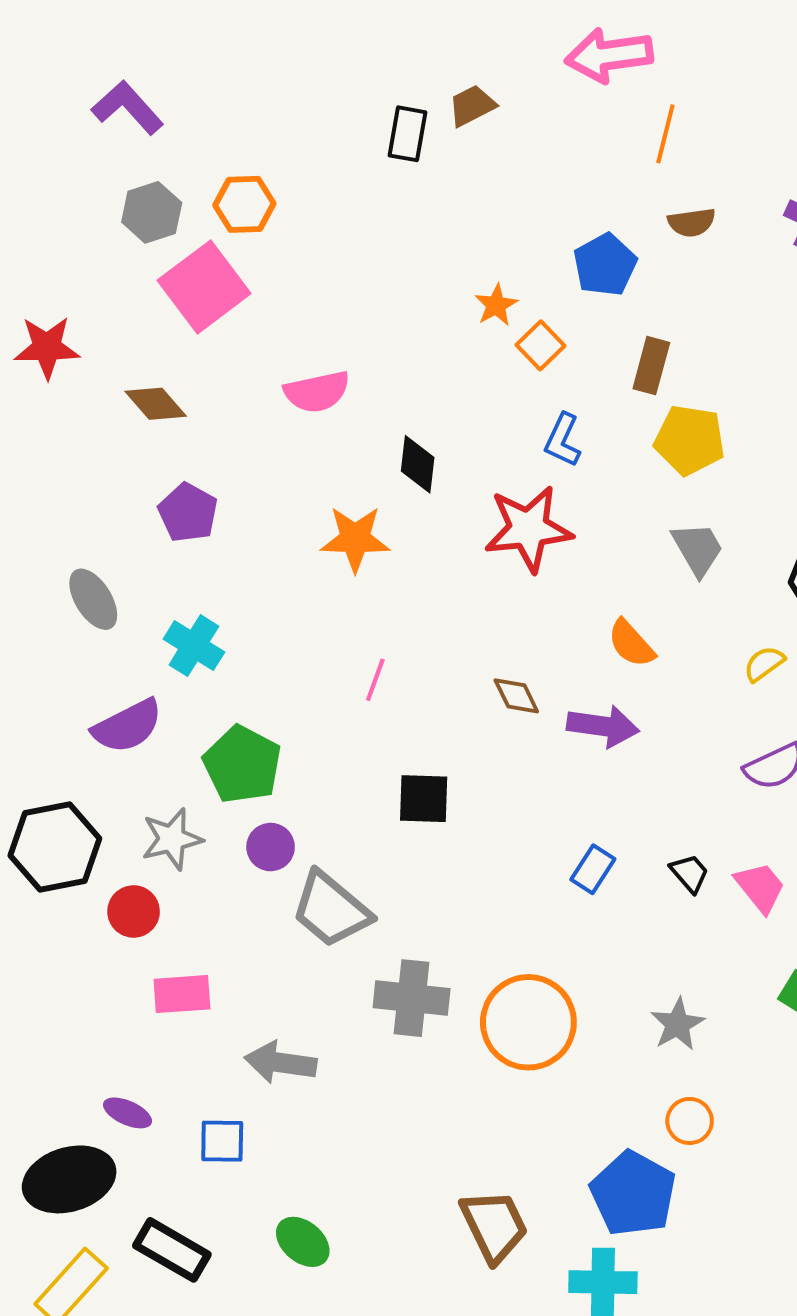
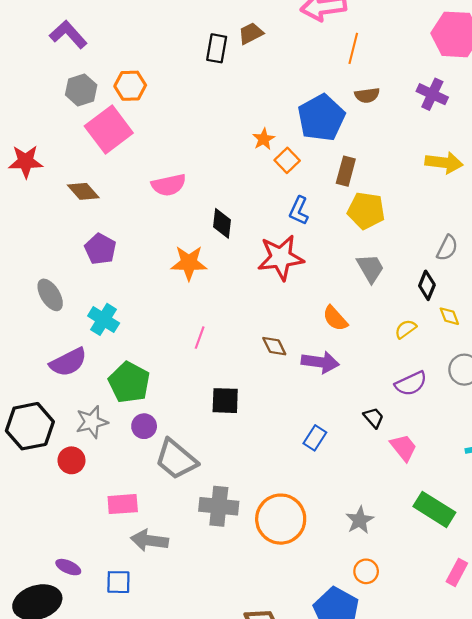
blue pentagon: (605, 265) -> (321, 118), size x1.4
black trapezoid: (690, 873) -> (374, 418), moved
pink rectangle: (182, 994) -> (123, 504), moved

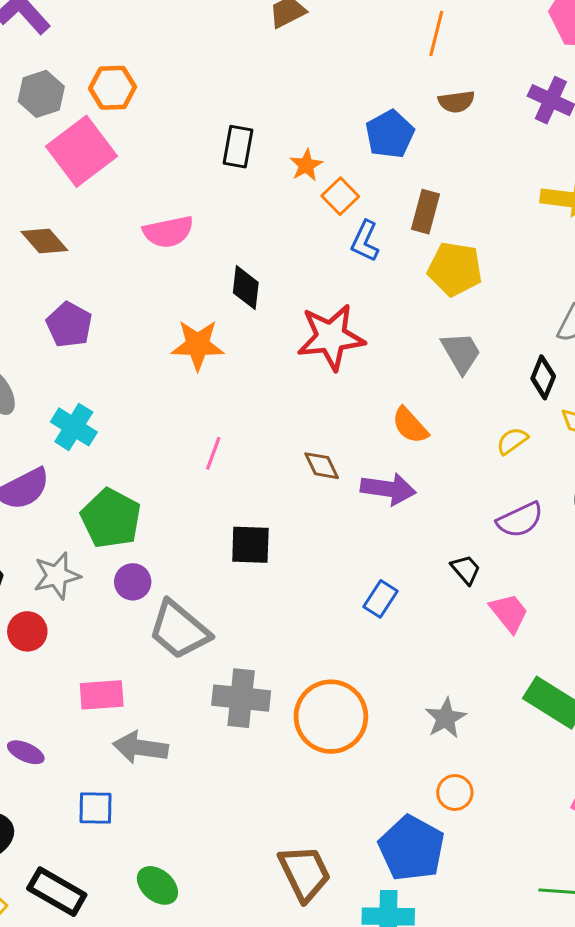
black rectangle: (217, 48) -> (238, 147), moved
blue pentagon: (321, 118) -> (390, 134), size x0.7
blue L-shape: (299, 211) -> (365, 241), moved
purple ellipse: (68, 567) -> (26, 752), moved

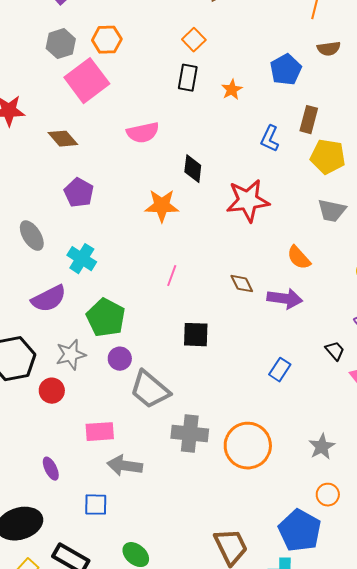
orange square: (340, 196) -> (194, 40), moved
gray trapezoid: (461, 353) -> (332, 211), turned 132
purple ellipse: (26, 752) -> (51, 469), turned 40

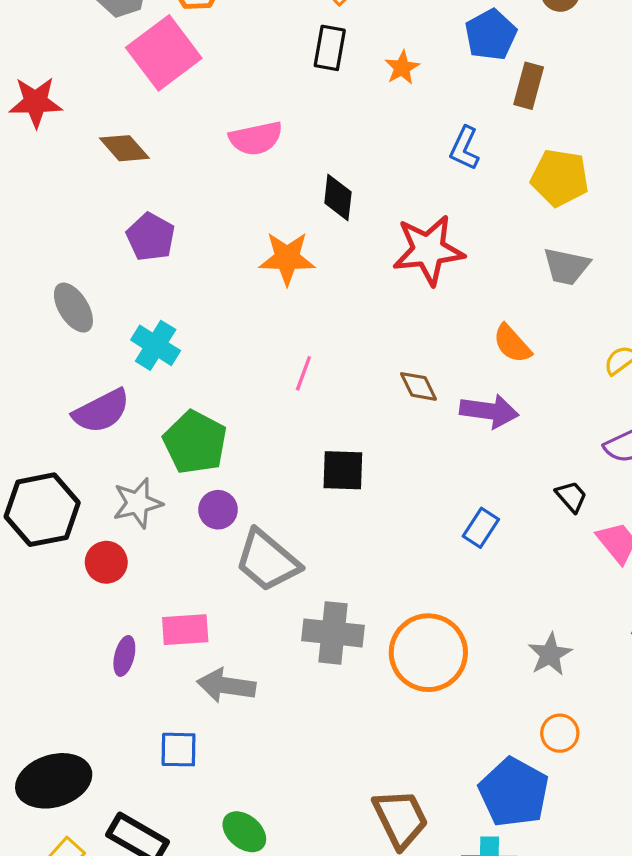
brown rectangle: (309, 120) -> (529, 86), moved
purple ellipse: (51, 469) -> (124, 656), moved, turned 40

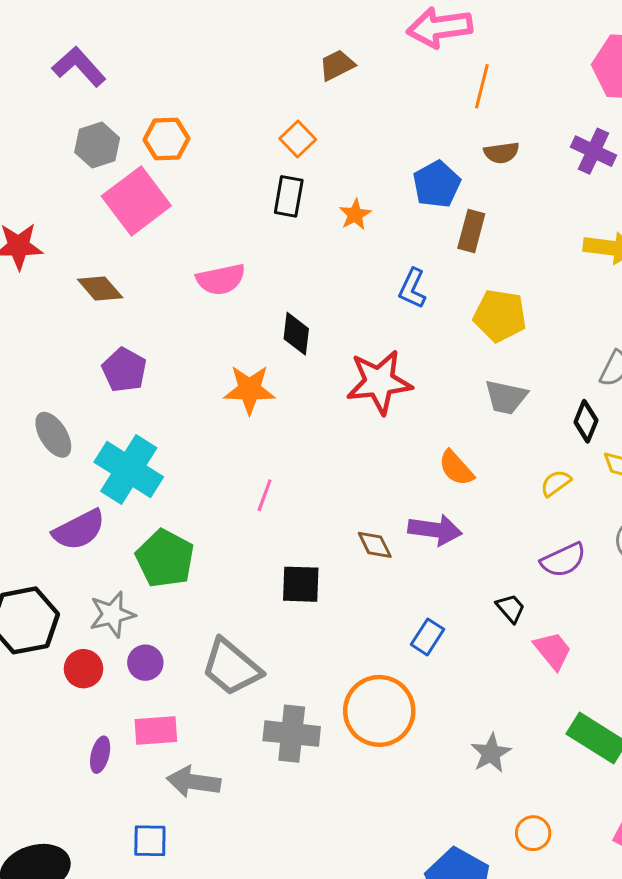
cyan cross: (156, 345) -> (129, 469), size x1.5
brown diamond: (418, 386) -> (375, 545), moved
purple circle: (218, 510) -> (145, 663), moved
orange circle: (428, 653) -> (379, 711), moved
orange circle: (560, 733) -> (533, 833), moved

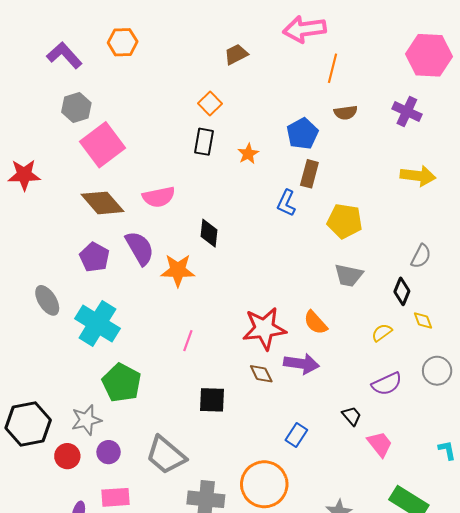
orange hexagon: (166, 139) -> (123, 42), moved
brown rectangle: (471, 231) -> (309, 174), moved
brown diamond: (100, 288) -> (102, 203), moved, size x1.4
red star: (379, 382) -> (264, 329), moved
purple semicircle: (79, 530) -> (140, 248), moved, turned -93

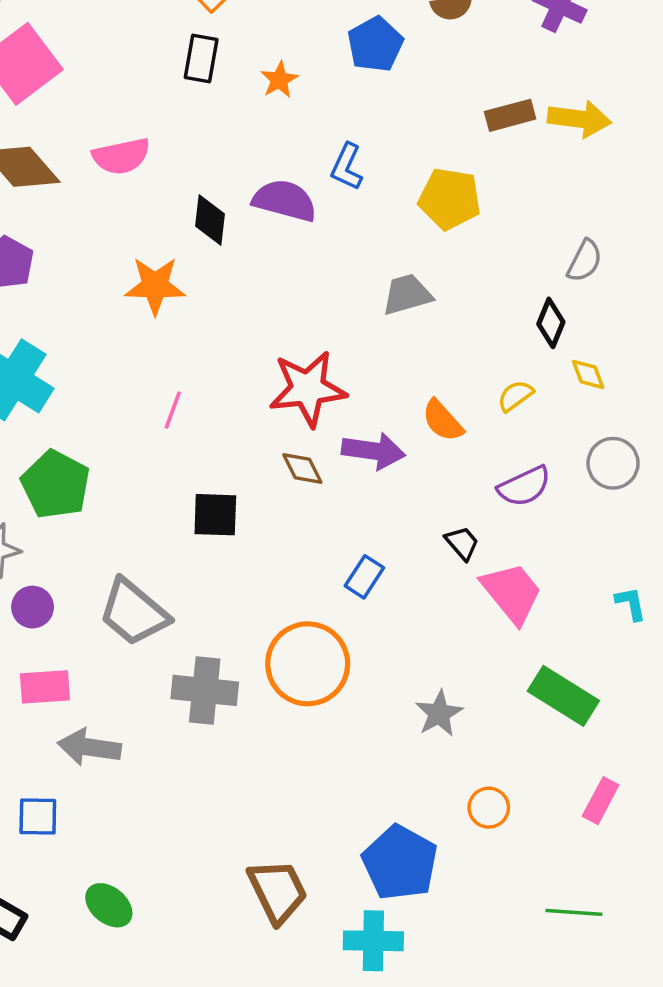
brown rectangle: (309, 174) -> (510, 115), moved, turned 60
purple semicircle: (140, 248) -> (285, 201), moved, turned -45
gray trapezoid: (349, 275) -> (407, 295), moved, turned 152
orange semicircle: (315, 323) -> (443, 421), moved
pink trapezoid: (380, 444) -> (512, 593), size x1.4

